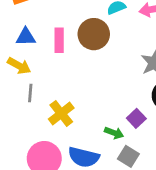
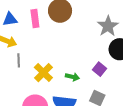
green arrow: (114, 133) -> (72, 77), moved

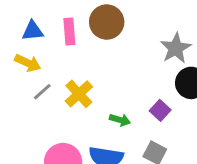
gray line: (19, 60) -> (42, 92), turned 48
yellow cross: (43, 73) -> (79, 94), moved

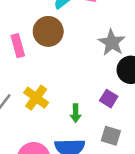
green arrow: (120, 120) -> (76, 113), turned 84

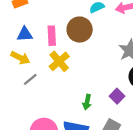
yellow cross: (36, 98) -> (59, 61), moved

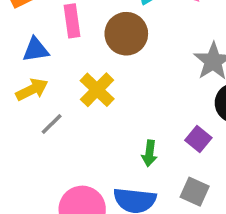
pink rectangle: (52, 36) -> (72, 21), moved
yellow arrow: (20, 58) -> (32, 90), turned -48

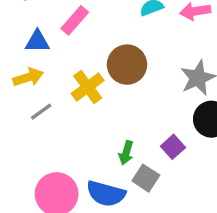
pink rectangle: (72, 21) -> (75, 20), turned 40
brown circle: (126, 34) -> (127, 65), moved
gray square: (195, 192) -> (146, 178), moved

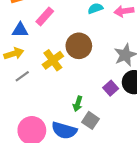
purple square: (173, 147) -> (111, 88), moved

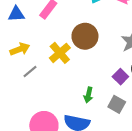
blue triangle: (20, 30) -> (16, 14), moved
gray square: (91, 120) -> (117, 104), moved

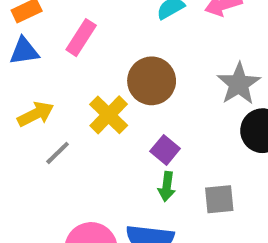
purple square: (120, 77) -> (165, 150), moved
gray square: (117, 104) -> (219, 199), turned -30

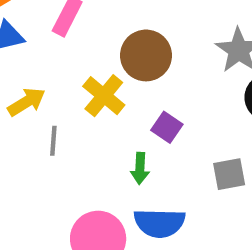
gray line: (58, 153) -> (53, 141), turned -36
green arrow: (167, 186) -> (140, 168), moved

